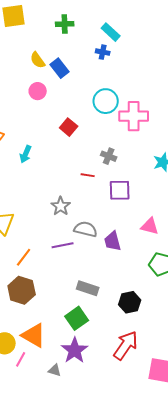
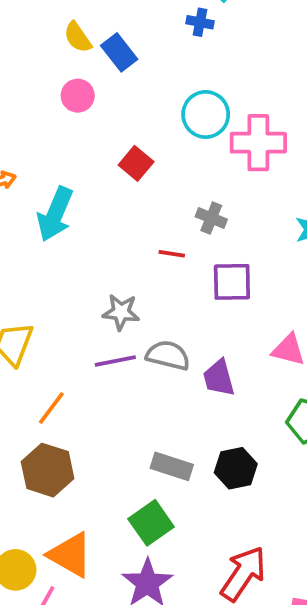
cyan arrow: (26, 154) -> (55, 214), size x1.6
gray star: (61, 206) -> (121, 312), turned -30
purple line: (63, 245) -> (115, 361), moved
black hexagon: (130, 302) -> (236, 468), moved

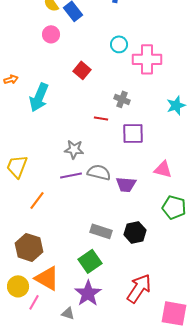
cyan circle: (206, 114) -> (119, 44), size x0.7
purple trapezoid: (219, 378) -> (126, 184), turned -70
brown hexagon: (48, 470) -> (29, 247), moved

